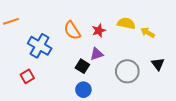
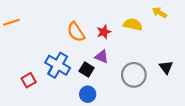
yellow arrow: (148, 33) -> (160, 13), moved
blue cross: (40, 46) -> (58, 65), moved
purple triangle: (97, 54) -> (102, 57), turned 40

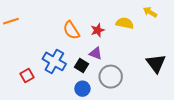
black triangle: (166, 67) -> (156, 63), size x1.5
gray circle: (134, 75) -> (111, 77), moved

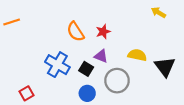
yellow semicircle: (125, 23) -> (137, 55), moved
red square: (27, 76) -> (27, 93), moved

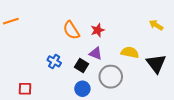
yellow arrow: (159, 12) -> (156, 25), moved
blue cross: (57, 65) -> (54, 61), size x0.6
red square: (27, 93) -> (25, 89), turned 32

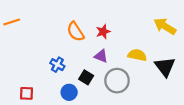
yellow arrow: (156, 25) -> (165, 26), size x1.5
black square: (81, 66) -> (86, 77), moved
blue circle: (82, 89) -> (69, 92), moved

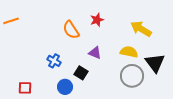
yellow arrow: (165, 26) -> (141, 29), moved
red star: (103, 32) -> (97, 20), moved
gray circle: (117, 81) -> (132, 76), moved

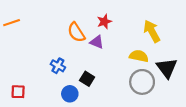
yellow arrow: (141, 29) -> (152, 31), turned 30
purple triangle: (95, 53) -> (97, 42), moved
red square: (25, 88) -> (18, 92), moved

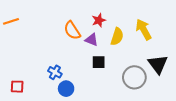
yellow semicircle: (139, 56) -> (117, 37), moved, turned 96
blue cross: (58, 66) -> (55, 72), moved
black square: (87, 79) -> (99, 62), moved, turned -32

